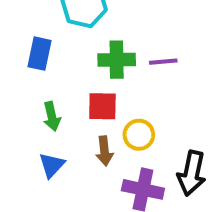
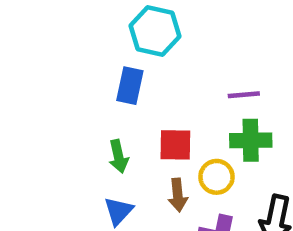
blue rectangle: (40, 54) -> (130, 86), moved
green cross: (117, 60) -> (251, 140), moved

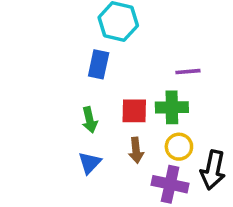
green cross: (251, 140) -> (172, 107), moved
yellow circle: (216, 177) -> (179, 147), moved

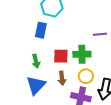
purple line: (188, 72) -> (100, 34), moved
blue triangle: (90, 163) -> (36, 85), size x1.5

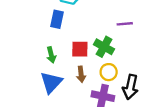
green cross: (82, 54) -> (104, 47), turned 30

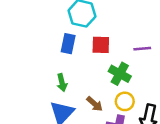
red square: (80, 49) -> (101, 45), moved
brown arrow: (81, 74) -> (95, 104), turned -42

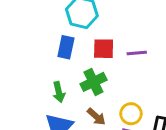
purple line: (142, 49) -> (137, 53), moved
green cross: (120, 74) -> (93, 82), moved, turned 35

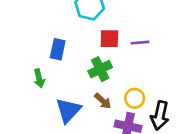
blue rectangle: (66, 47) -> (58, 49), moved
green arrow: (59, 92) -> (39, 78), moved

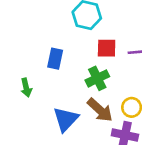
green arrow: (39, 78) -> (26, 88), moved
brown arrow: (103, 101) -> (100, 110), size x1.5

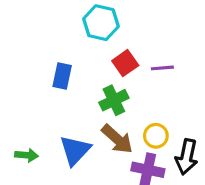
red square: (107, 48) -> (125, 63), turned -36
green arrow: (26, 88) -> (27, 155), moved, turned -72

